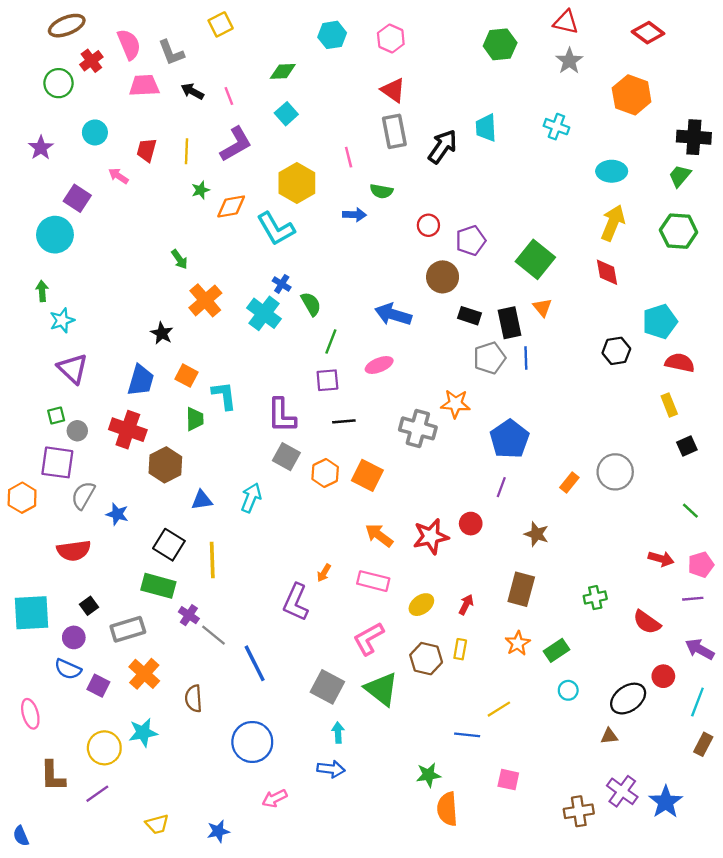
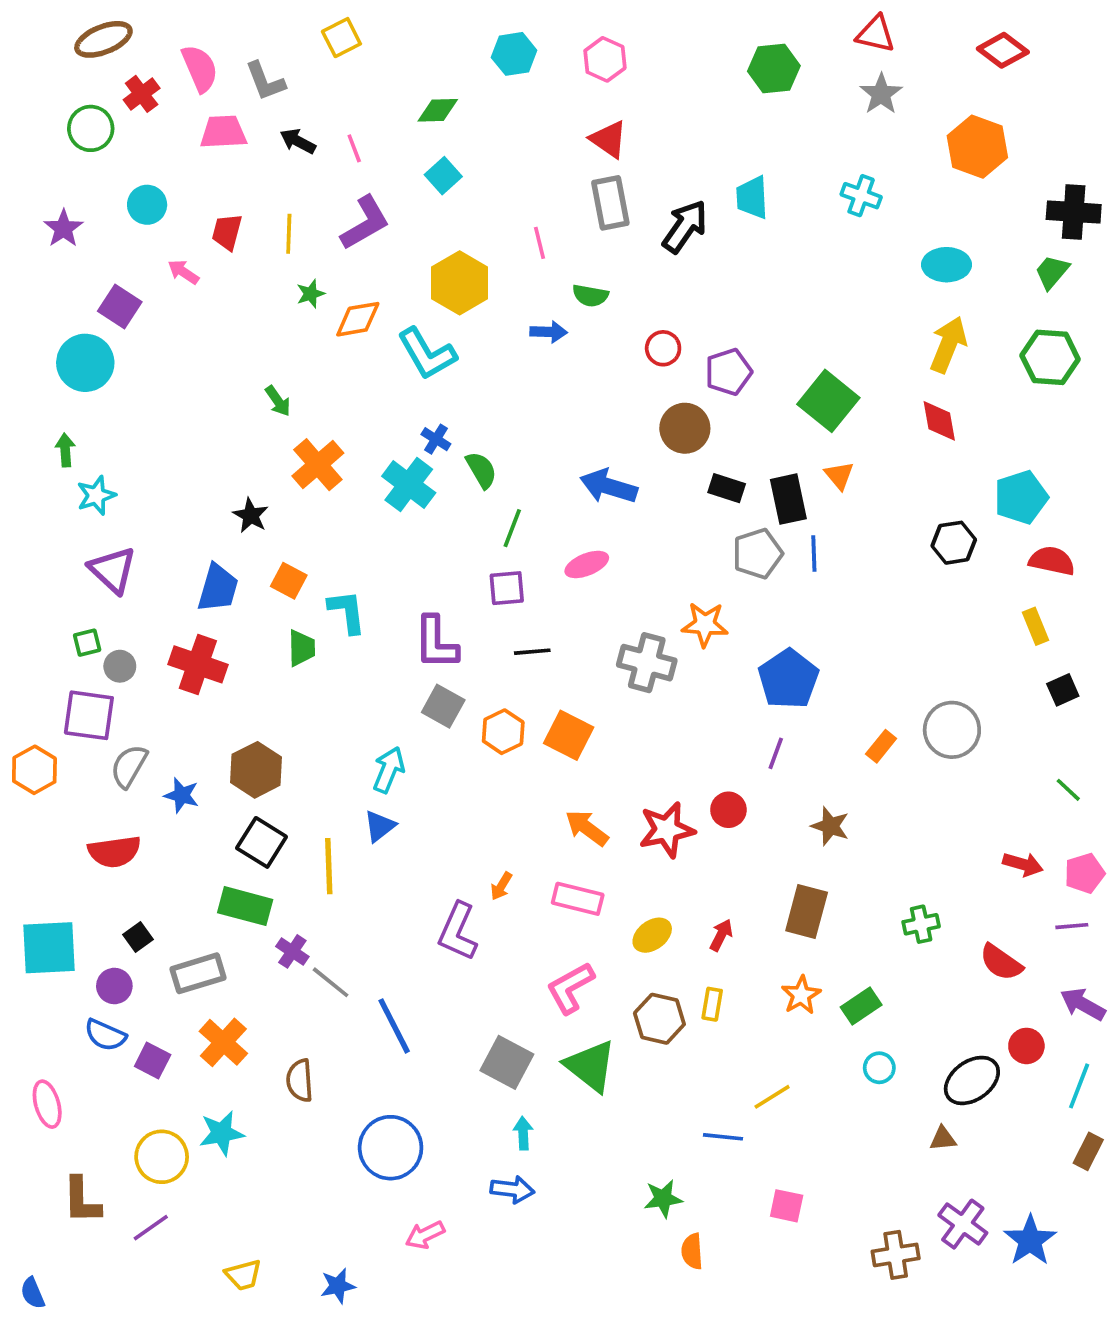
brown hexagon: (165, 465) -> (256, 770), moved
blue triangle: (202, 500) -> (380, 826), moved, turned -30
orange semicircle: (447, 809) -> (692, 1251), size x0.7

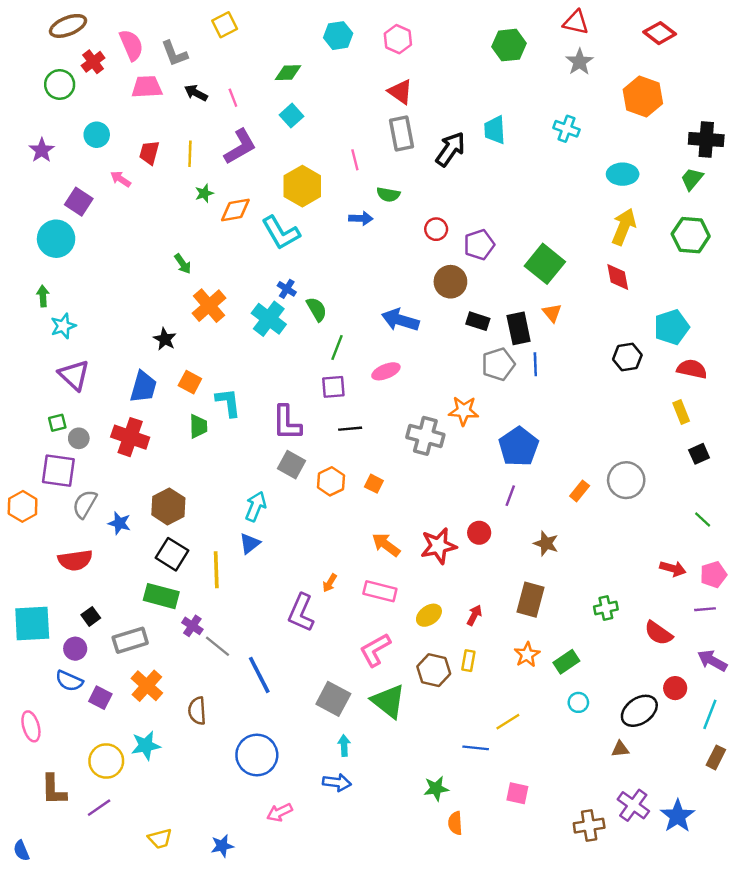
orange square: (569, 735) -> (374, 484), size x0.6

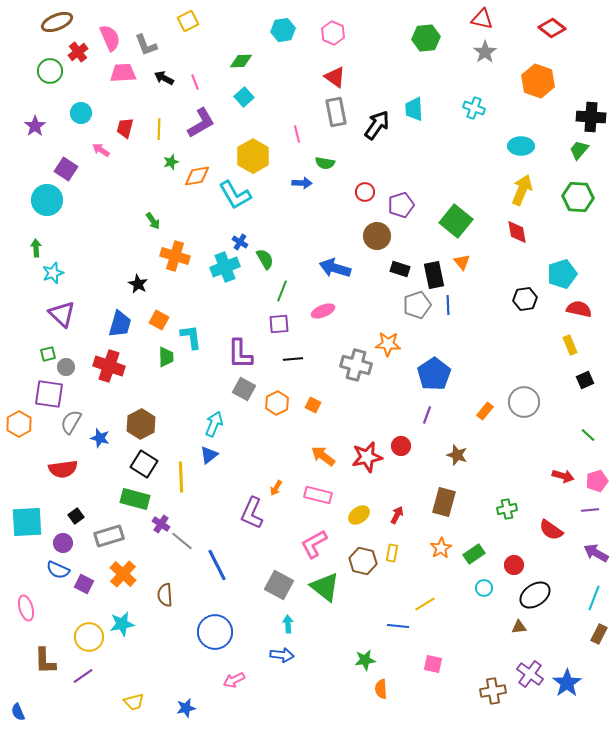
orange cross: (209, 306) -> (175, 256), turned -32
cyan cross: (269, 319) -> (225, 267), turned 32
red circle: (675, 688) -> (514, 565), moved

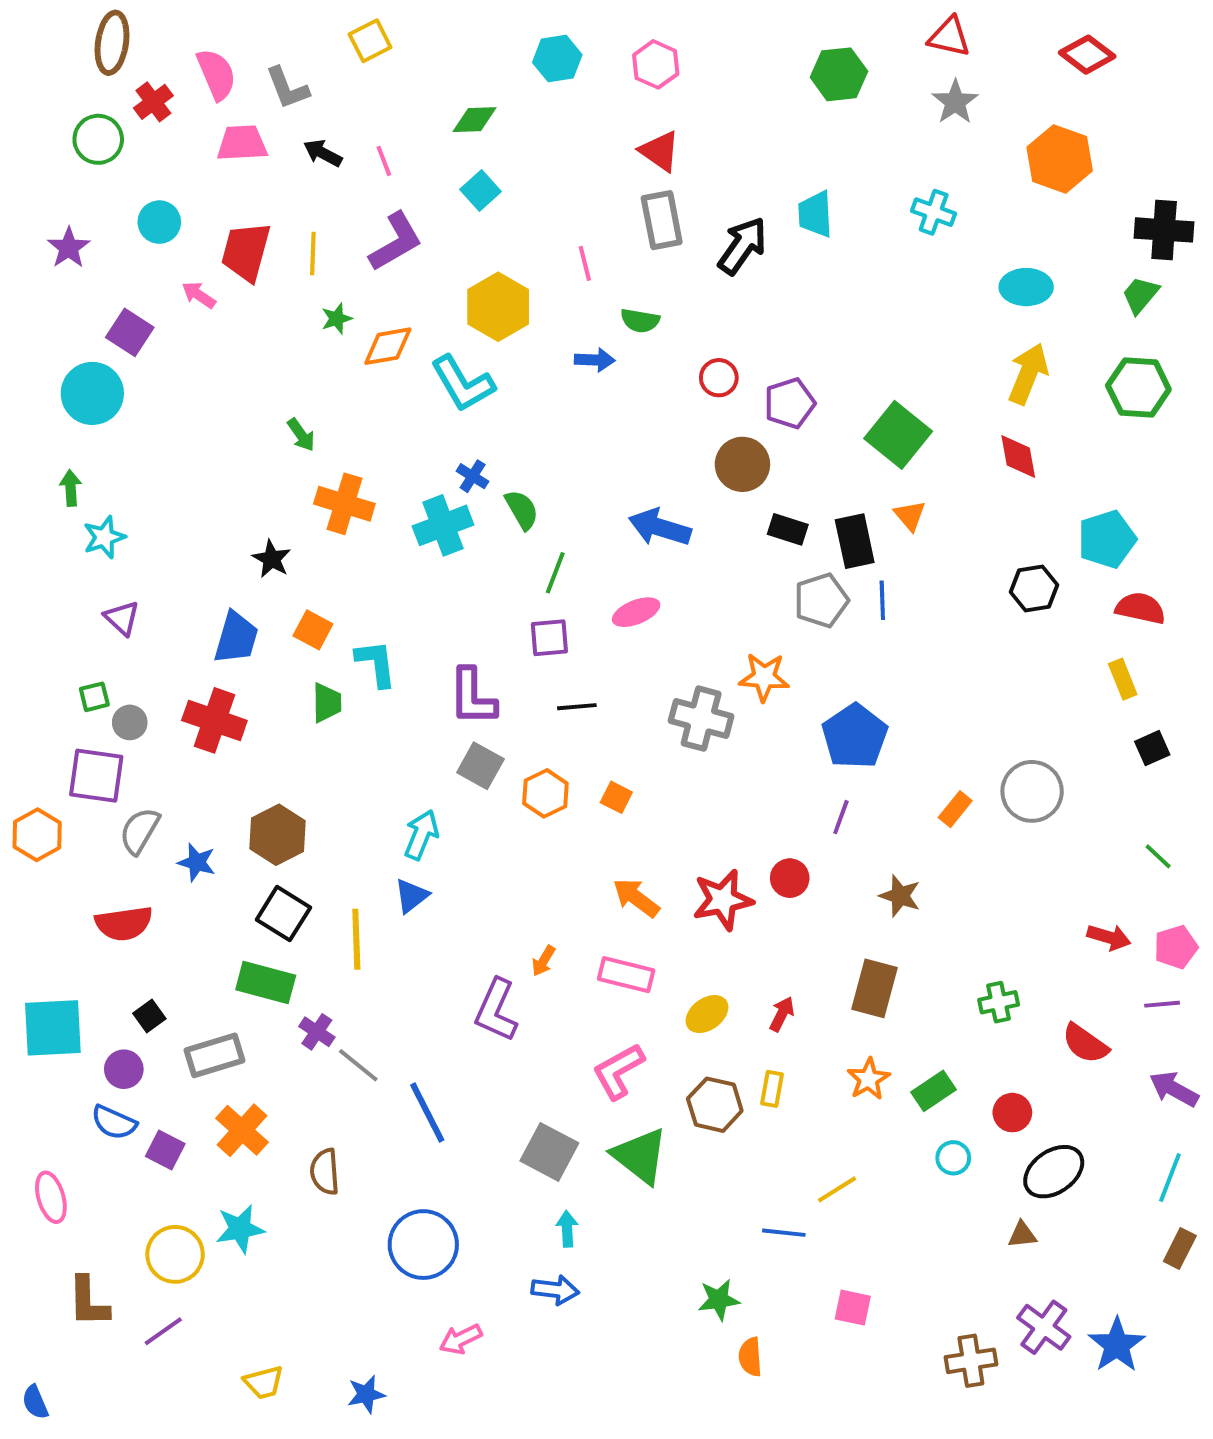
brown ellipse: (57, 22) -> (112, 43), turned -60
red trapezoid: (125, 128) -> (246, 252), size x1.5
purple triangle: (62, 314) -> (122, 618), size x0.7

